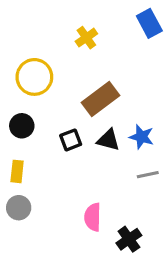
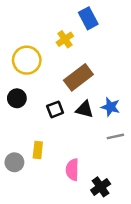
blue rectangle: (149, 23) -> (88, 18), moved
yellow cross: (86, 38) -> (65, 39), moved
yellow rectangle: (17, 171) -> (38, 150), moved

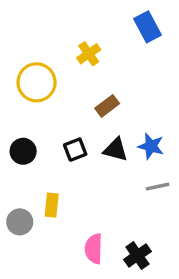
blue rectangle: (88, 18) -> (147, 27), moved
brown rectangle: (78, 77) -> (107, 106), size x0.6
black circle: (17, 98) -> (23, 151), moved
pink semicircle: (72, 170) -> (94, 249), moved

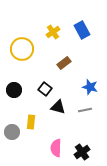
blue rectangle: (147, 27) -> (82, 30), moved
black square: (75, 150) -> (45, 89), turned -32
black triangle: (116, 150) -> (58, 107), moved
gray line: (158, 187) -> (85, 110), moved

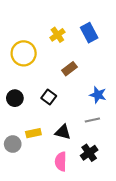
black triangle: (58, 107) -> (63, 132), moved
yellow rectangle: (31, 122) -> (33, 133), turned 72
black cross: (82, 152) -> (89, 153), moved

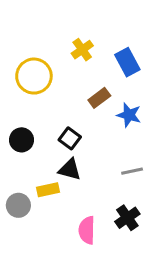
blue rectangle: (89, 33) -> (127, 62), moved
blue star: (98, 95) -> (129, 115), moved
black triangle: (63, 132) -> (70, 169), moved

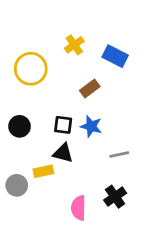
blue rectangle: (127, 62) -> (115, 56), turned -35
blue star: (129, 115) -> (91, 126), moved
black square: (70, 138) -> (63, 125), turned -30

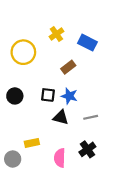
black triangle: (63, 153) -> (61, 117), moved
yellow rectangle: (43, 171) -> (32, 143), moved
gray circle: (17, 185) -> (13, 159), moved

